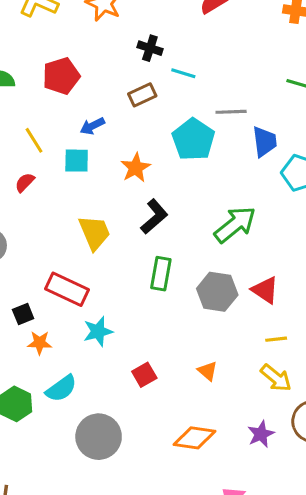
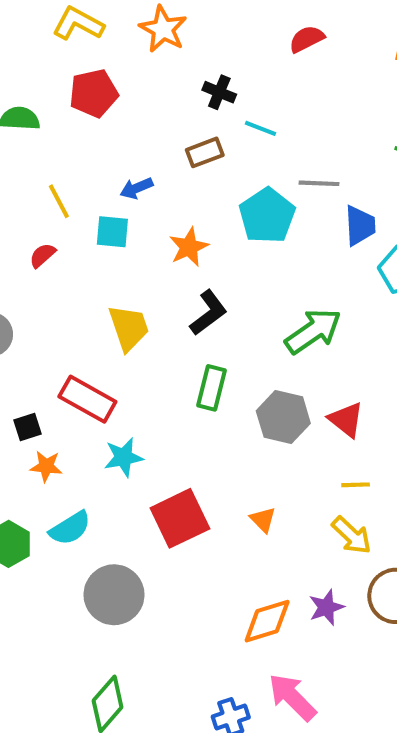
red pentagon: (61, 76) -> (94, 93), moved
red square: (144, 375) -> (180, 518), size x1.8
orange diamond: (194, 438) -> (267, 621), moved, turned -30

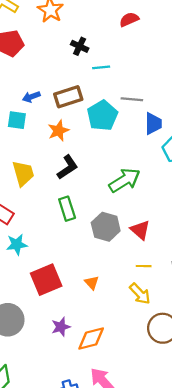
cyan line: (260, 128) -> (101, 67), turned -30
brown rectangle: (205, 152) -> (68, 97), moved, size x1.4
green rectangle: (212, 388) -> (67, 209), turned -35
purple star: (326, 607) -> (61, 327), moved

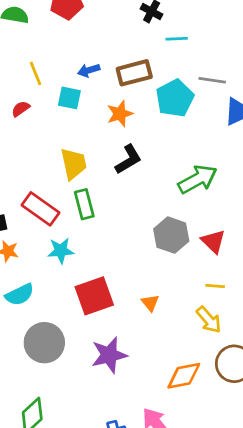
green rectangle: (67, 209) -> (84, 204), moved
purple star: (61, 327) -> (109, 355), size x1.5
orange diamond: (91, 339) -> (184, 376), moved

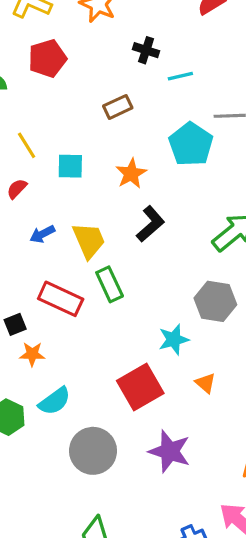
blue arrow: (89, 70) -> (42, 234), moved
brown rectangle: (134, 73) -> (118, 107), moved, size x0.7
cyan star: (61, 251) -> (174, 340), moved
purple star: (109, 355) -> (170, 451), turned -30

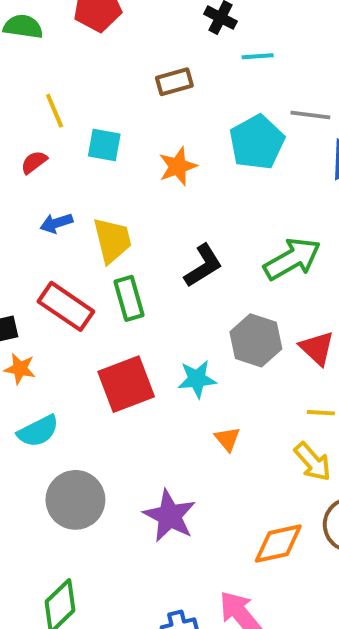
black L-shape: (150, 224) -> (203, 266), moved
red square: (140, 387) -> (126, 384), moved

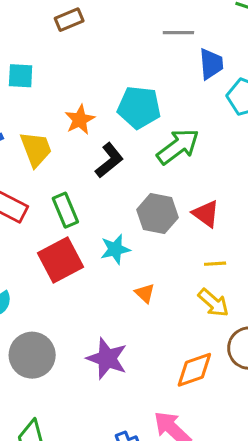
cyan pentagon: (257, 142) -> (139, 107), moved, turned -30
orange star: (178, 166) -> (80, 120), moved
green rectangle: (129, 298) -> (65, 210), moved

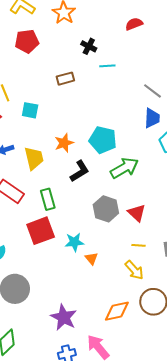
gray line: (178, 33) -> (153, 91), moved, turned 30
cyan star: (115, 249) -> (74, 242), moved
purple star: (107, 359) -> (64, 317), moved

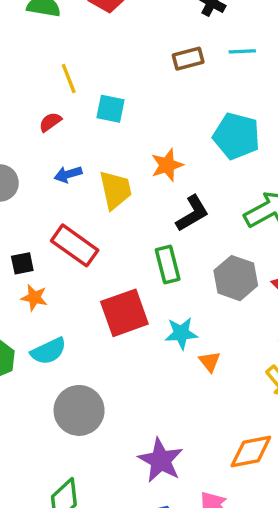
cyan line: (107, 66) -> (242, 51), moved
brown rectangle: (65, 79) -> (188, 59), moved
cyan pentagon: (103, 140) -> (236, 136), moved
green rectangle: (48, 199) -> (168, 264), moved

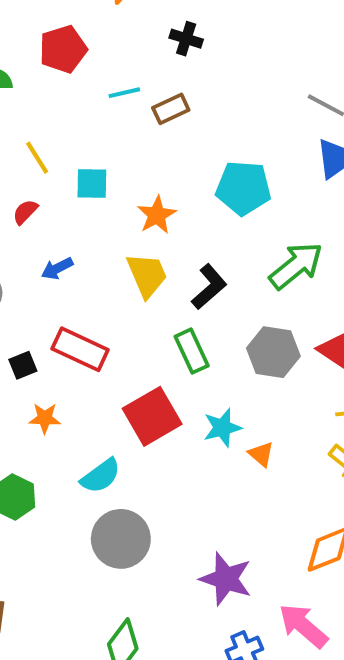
cyan line: (242, 51) -> (124, 93), moved
orange star: (167, 165) -> (157, 215), moved
yellow trapezoid: (115, 190) -> (147, 275), moved
black square: (22, 263) -> (23, 365), moved
cyan semicircle: (49, 351) -> (101, 476), moved

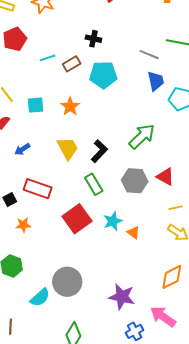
black cross: (186, 39) -> (93, 39), moved
cyan pentagon: (243, 188) -> (103, 75), moved
orange star: (157, 215) -> (70, 106), moved
cyan semicircle: (101, 476) -> (40, 297), moved

